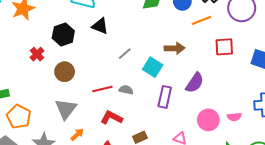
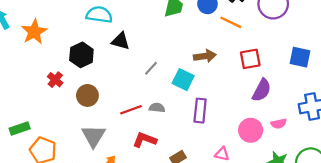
orange line: (202, 20) -> (231, 22), turned 54
red square: (224, 47) -> (250, 59), moved
purple semicircle: (195, 83) -> (262, 90), moved

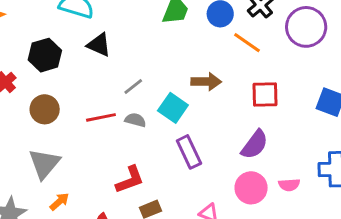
purple semicircle: (262, 90) -> (255, 145), moved
gray semicircle: (157, 108) -> (135, 120), moved
red line: (131, 110) -> (101, 117), moved
purple rectangle: (200, 111) -> (189, 152), turned -40
red L-shape: (145, 140) -> (130, 180), moved, turned 130

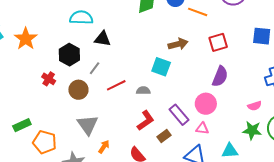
gray line: (133, 87) -> (95, 68), moved
gray semicircle: (135, 120) -> (143, 90), moved
purple rectangle: (189, 152) -> (179, 115), moved
pink semicircle: (289, 185) -> (255, 106), moved
pink circle: (251, 188) -> (206, 104), moved

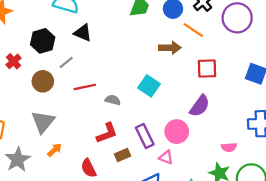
brown arrow: (178, 44) -> (170, 48), moved
cyan square: (161, 67) -> (149, 86), moved

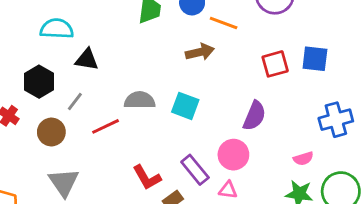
red square: (207, 69) -> (275, 64), moved
gray semicircle: (113, 100) -> (140, 100), moved, size x1.5
red L-shape: (107, 133) -> (147, 177), turned 95

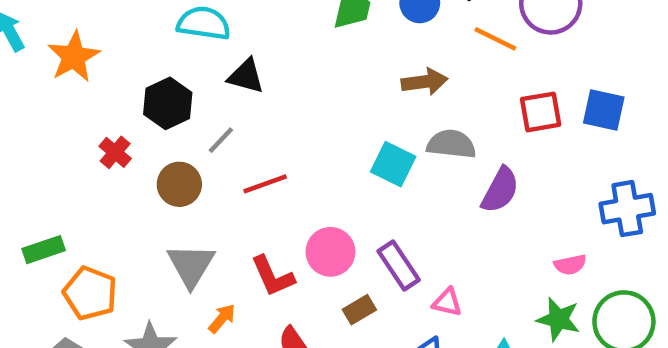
orange line: (224, 23) -> (495, 39), moved
gray semicircle: (140, 100) -> (451, 144), moved
pink circle: (233, 155) -> (330, 252), moved
red L-shape: (147, 177) -> (273, 276), moved

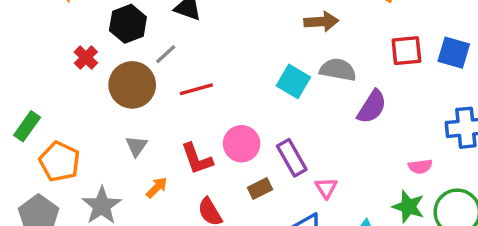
brown circle: (179, 184) -> (132, 85), size x1.4
green rectangle: (44, 250) -> (27, 126), turned -40
gray triangle: (191, 265) -> (136, 146), size x0.6
pink triangle: (447, 302) -> (326, 188), turned 40

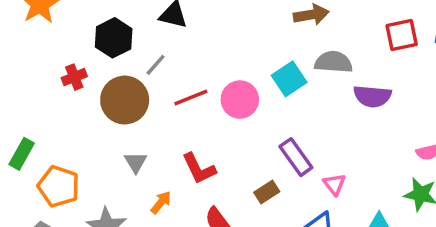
red cross: (86, 58) -> (74, 77), turned 30
cyan square: (293, 81) -> (289, 79), turned 32
purple semicircle: (372, 107) -> (372, 96), turned 69
pink circle: (242, 144) -> (240, 100), moved

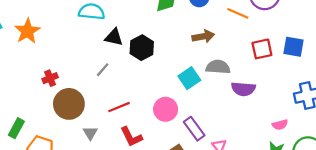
black hexagon: (114, 38) -> (142, 48), moved
red line: (191, 97) -> (119, 107), moved
brown circle: (125, 100) -> (69, 104), moved
pink circle: (240, 100) -> (166, 109), moved

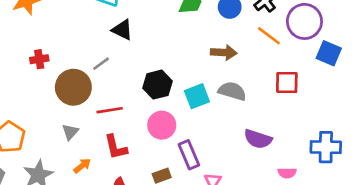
blue square: (293, 47) -> (329, 53), moved
black hexagon: (142, 48) -> (158, 85), moved
purple semicircle: (243, 89) -> (258, 139), moved
brown circle: (69, 104) -> (73, 87), moved

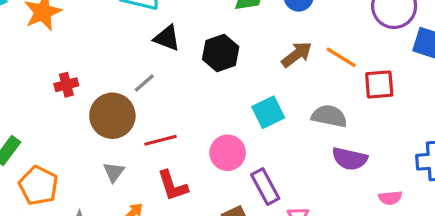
orange line: (269, 36) -> (341, 57), moved
brown arrow: (224, 53) -> (297, 54), turned -35
black hexagon: (158, 85) -> (221, 53), moved
gray semicircle: (232, 91) -> (329, 116), moved

